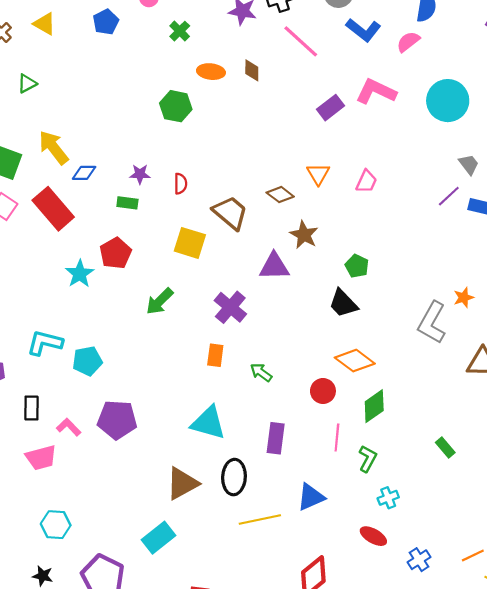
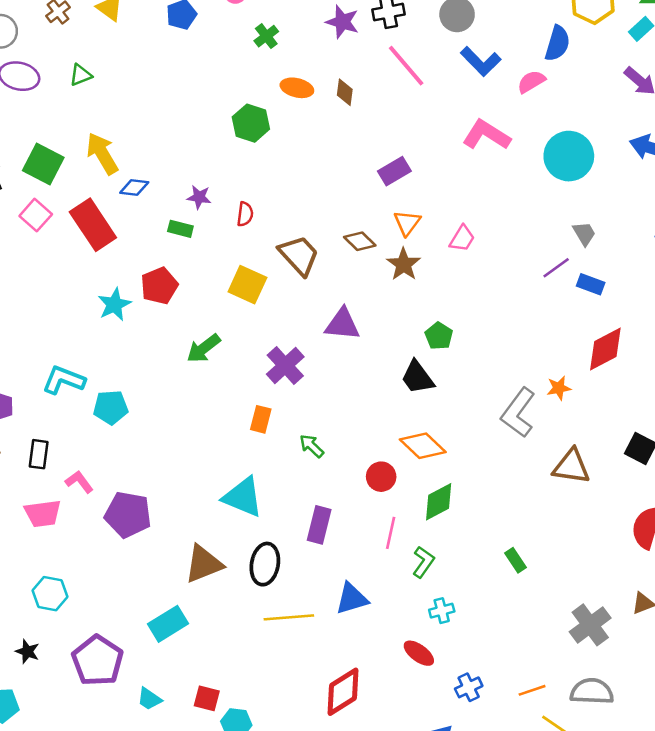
purple rectangle: (330, 108) -> (394, 171), moved
brown star: (304, 235) -> (404, 264), moved
purple pentagon: (117, 420) -> (128, 515), moved

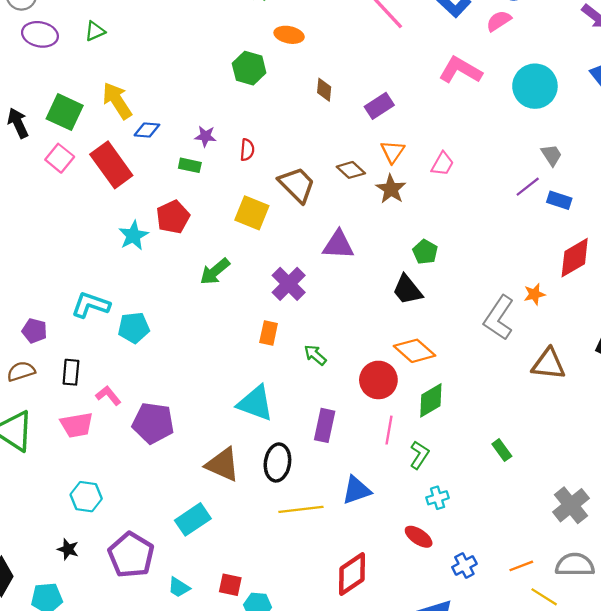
brown diamond: (345, 92) -> (324, 90), moved
red circle: (381, 477) -> (378, 380), size x1.4
brown triangle: (204, 564) -> (223, 465), turned 48

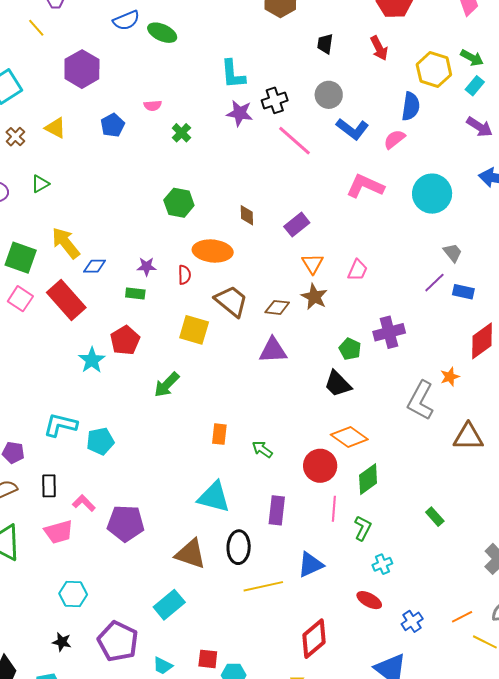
orange ellipse: (289, 35) -> (213, 251), moved, size x1.5
brown diamond: (351, 170) -> (277, 307), moved, turned -30
purple cross: (289, 284) -> (389, 332), moved, turned 36

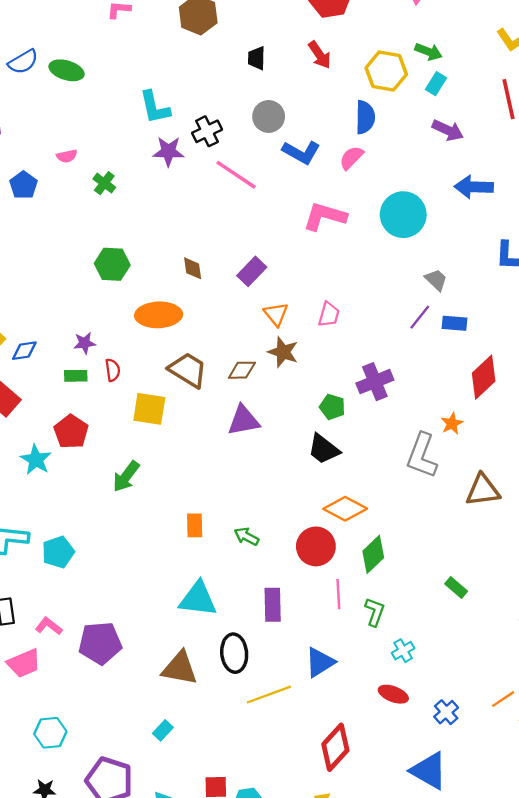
red semicircle: (184, 275) -> (113, 370), moved
cyan rectangle: (169, 605) -> (163, 730), size x0.6

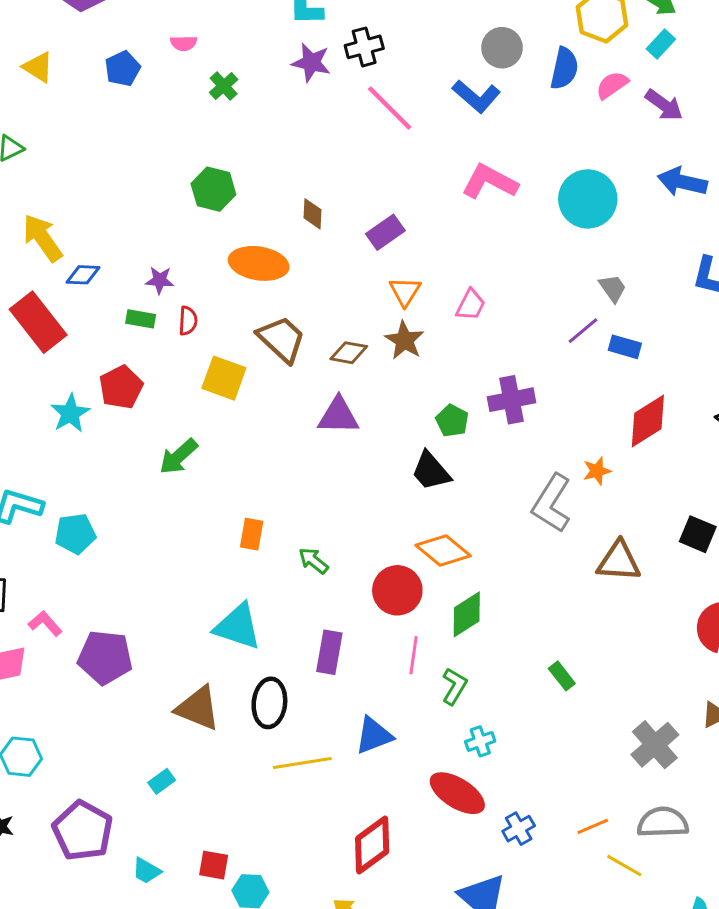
gray circle: (269, 116) -> (502, 48), moved
pink semicircle: (351, 158) -> (612, 85), moved
red ellipse: (393, 694) -> (457, 793), size x1.5

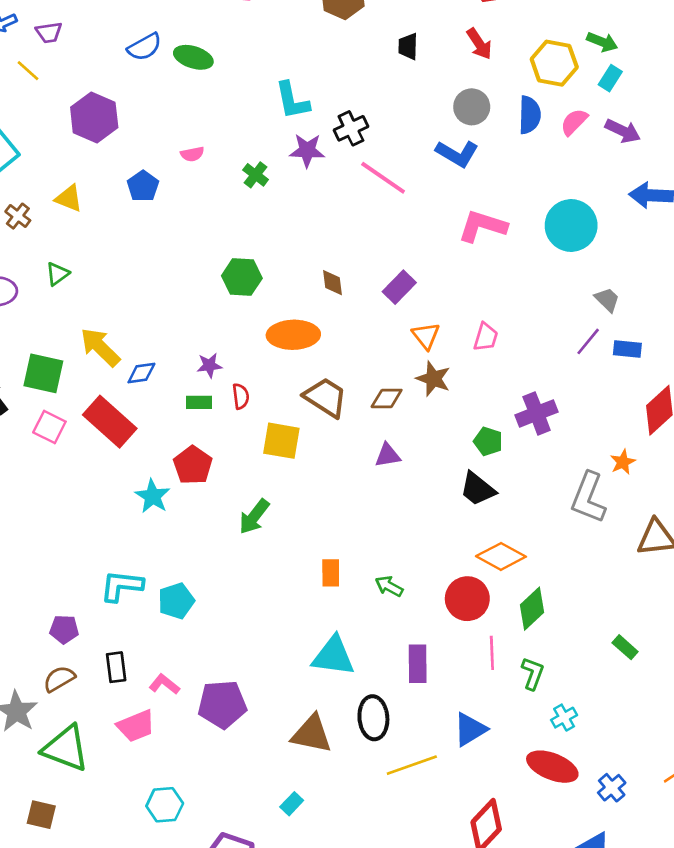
green cross: (224, 86) -> (256, 175), moved
purple triangle: (338, 416) -> (388, 455), size x0.7

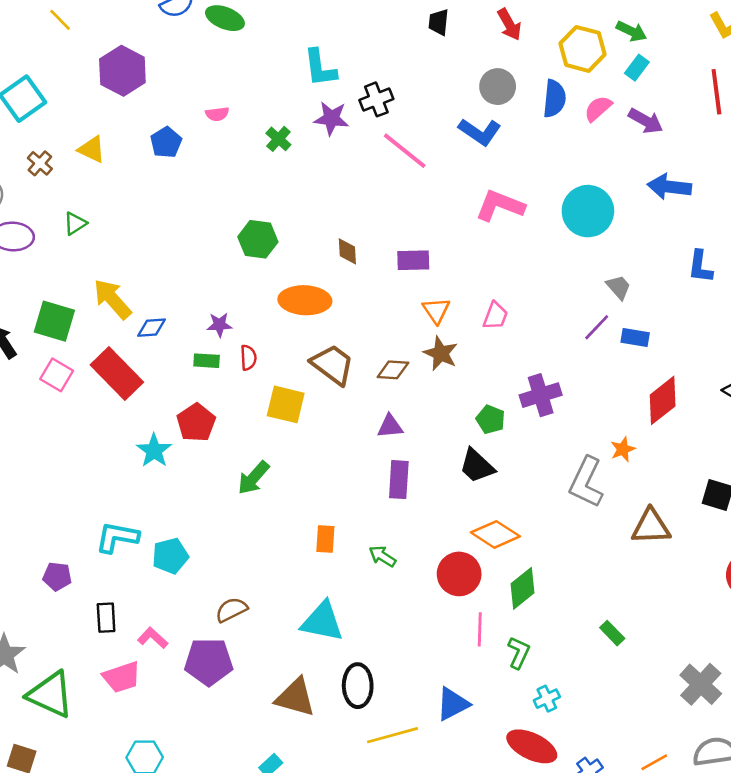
purple rectangle: (399, 287) -> (413, 260), turned 40
purple rectangle: (418, 664) -> (399, 480), moved
brown semicircle: (59, 679) -> (231, 610), moved

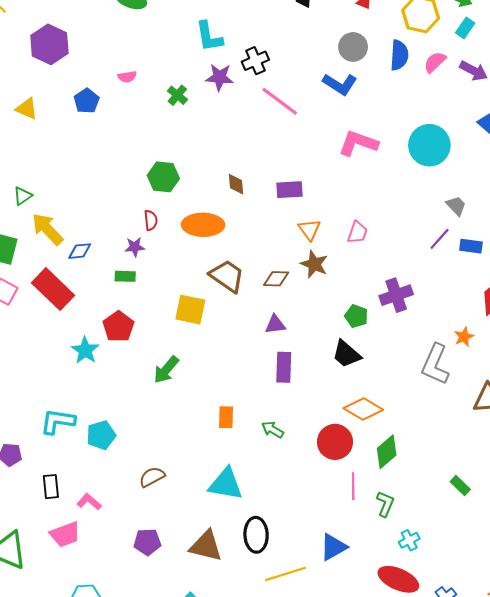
green triangle: (75, 223) -> (23, 196), moved
red semicircle: (248, 358) -> (151, 220), moved
purple pentagon: (209, 662) -> (147, 542), moved, size x0.7

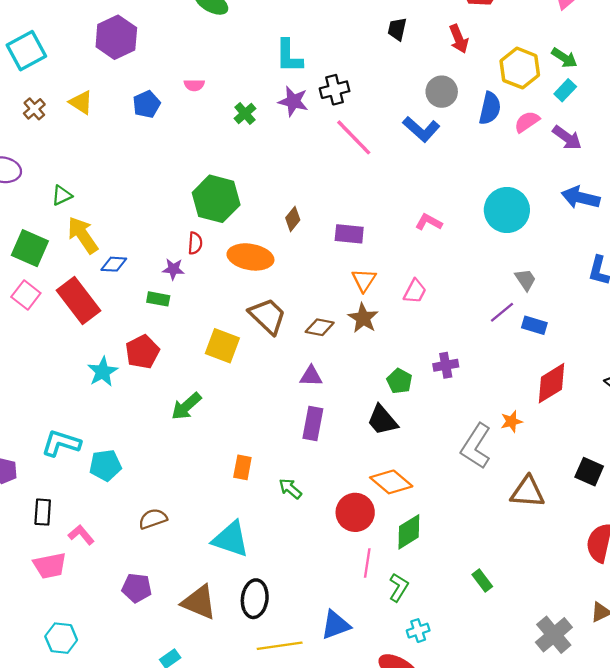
pink L-shape: (358, 143) -> (429, 222), moved, size x0.6
green hexagon: (163, 177) -> (216, 199), size x1.4
brown diamond: (236, 184) -> (293, 219), turned 35
purple cross: (396, 295) -> (446, 365), size x0.7

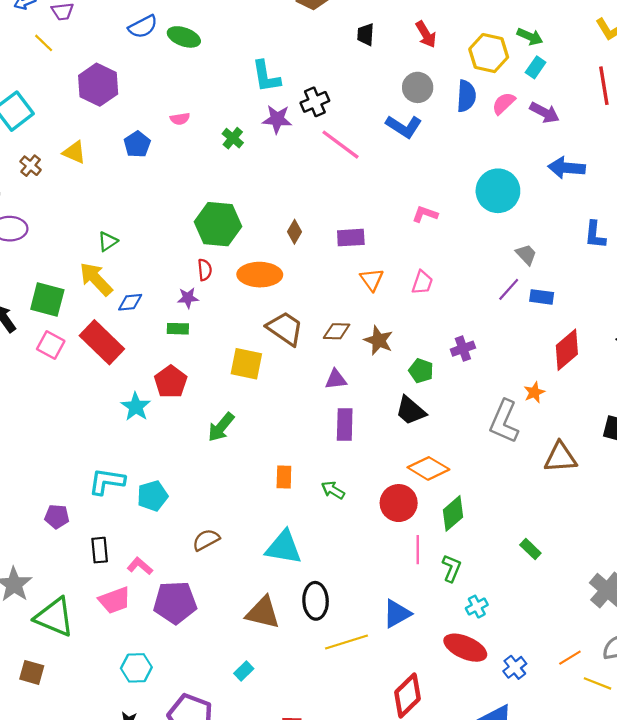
green triangle: (62, 195) -> (108, 241), moved
brown star: (363, 318) -> (379, 340), moved
purple pentagon: (137, 588) -> (175, 602), moved, size x1.5

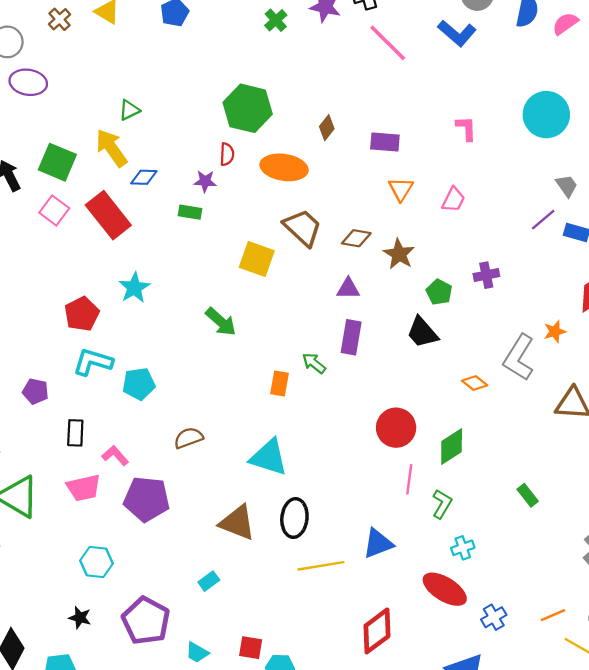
pink L-shape: (425, 214) -> (466, 128), turned 60
red pentagon: (171, 382) -> (82, 314), moved
green arrow: (221, 427) -> (221, 322), turned -96
orange diamond: (428, 468) -> (475, 383), moved, size x0.6
green arrow: (333, 490) -> (314, 363), moved

